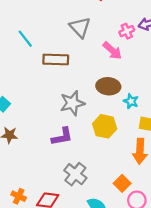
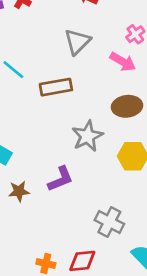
gray triangle: (80, 27) -> (77, 42), turned 40
purple L-shape: (62, 137) -> (60, 179), moved

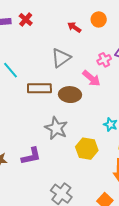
brown ellipse: (127, 106) -> (70, 95), moved
gray star: (87, 136) -> (56, 128), turned -30

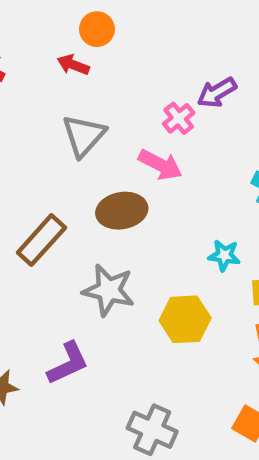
orange circle: (99, 19) -> (97, 29), moved
red arrow: (74, 27) -> (73, 65), moved
brown rectangle: (39, 88) -> (41, 240), moved, turned -35

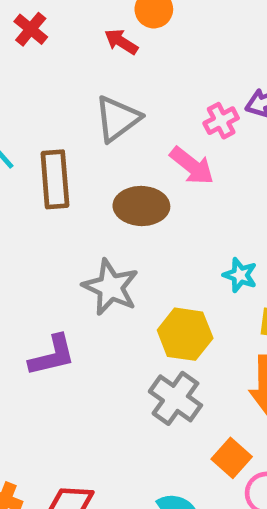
brown rectangle: (41, 240) -> (55, 179), moved, turned -58
gray cross: (152, 430) -> (175, 398), moved

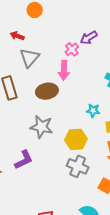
red arrow: (121, 42) -> (17, 36), moved
pink arrow: (192, 166) -> (64, 70), turned 66

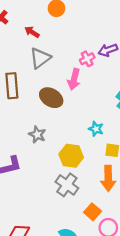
brown ellipse: (47, 91) -> (51, 98), turned 30
gray star: (41, 127) -> (37, 135), size x0.7

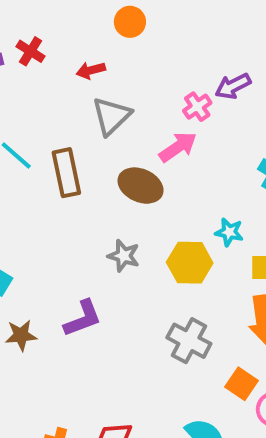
red arrow: (32, 32) -> (91, 70), turned -40
pink arrow: (74, 79) -> (178, 147), turned -132
yellow hexagon: (71, 156) -> (190, 263), moved

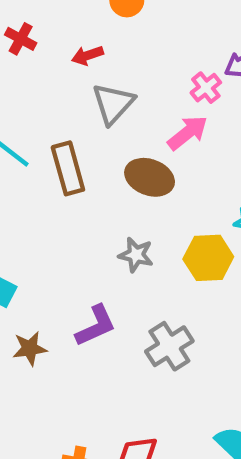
gray cross: (189, 341) -> (169, 346), moved, turned 33

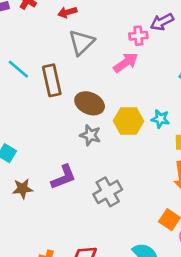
pink cross: (206, 88) -> (138, 36), turned 30
brown ellipse: (150, 177) -> (90, 103), moved
yellow hexagon: (208, 258) -> (129, 121), moved

